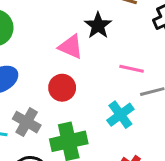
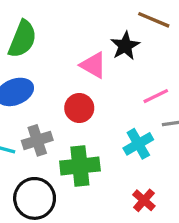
pink line: (132, 69) -> (156, 96), turned -45
gray cross: (27, 122) -> (37, 140), turned 36

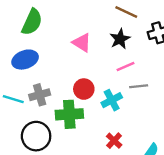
black star: (125, 46) -> (120, 39), moved
red circle: (79, 108) -> (84, 89), moved

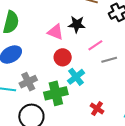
black star: (120, 39) -> (77, 24), moved, turned -30
red circle: (84, 89) -> (63, 57), moved
cyan cross: (112, 100) -> (76, 77), moved

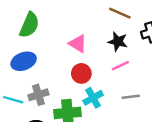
black star: (77, 24) -> (118, 42), moved
gray line: (109, 60) -> (131, 97), moved

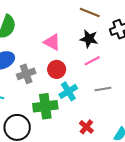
gray cross: (38, 95) -> (26, 74), moved

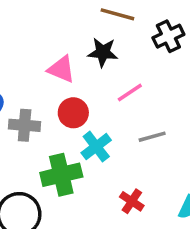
black star: (89, 39) -> (103, 52), moved
gray cross: (26, 74) -> (25, 125), turned 30

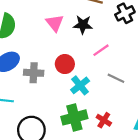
pink triangle: (61, 69) -> (55, 23), moved, turned 30
gray line: (152, 137) -> (116, 78), turned 42
green cross: (61, 175) -> (74, 117), moved

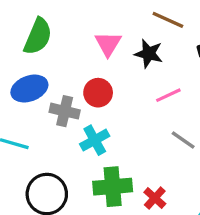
red circle: (65, 64) -> (98, 93), moved
cyan cross: (80, 85) -> (95, 140), moved

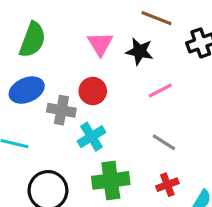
gray line: (183, 140) -> (164, 142), moved
red cross: (155, 198) -> (167, 185), moved, turned 30

